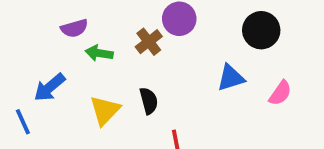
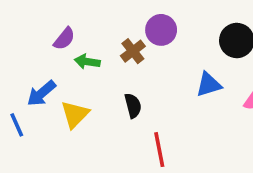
purple semicircle: (74, 28) -> (64, 39), turned -35
yellow triangle: (105, 110) -> (75, 114), moved

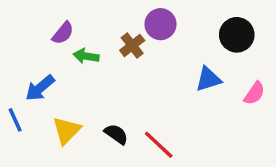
black semicircle: (133, 106) -> (116, 134), moved, turned -40
yellow triangle: (75, 114) -> (67, 131), moved
red line: (159, 150) -> (159, 145), turned -36

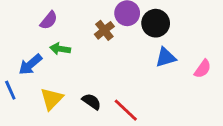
black circle: (237, 35) -> (156, 23), moved
green arrow: (86, 56) -> (60, 49), moved

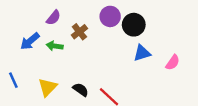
purple semicircle: (49, 20) -> (53, 18), moved
brown cross: (104, 30) -> (79, 32), moved
blue arrow: (30, 64) -> (30, 41), moved

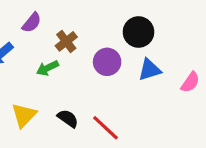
purple circle: (110, 16) -> (107, 62), moved
green arrow: (55, 46) -> (47, 68), moved, turned -35

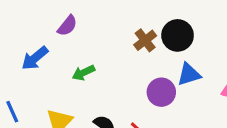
brown cross: (66, 41) -> (145, 40), moved
purple circle: (107, 62) -> (161, 92), moved

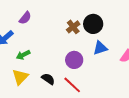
green arrow: (84, 73) -> (23, 55), moved
purple circle: (161, 92) -> (74, 60), moved

